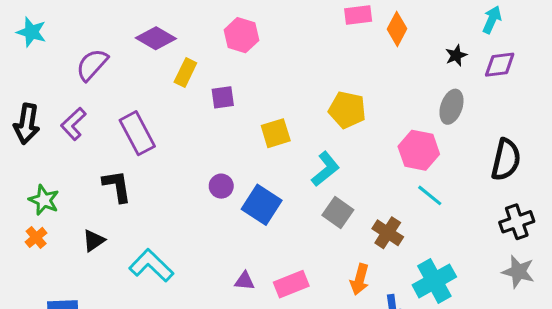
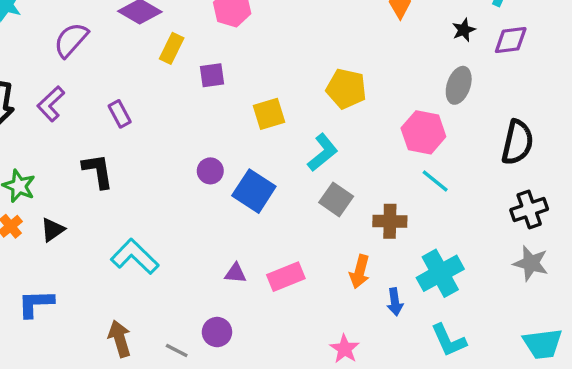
purple rectangle: (137, 133) -> (120, 114), size x0.6
brown cross: (388, 233) -> (390, 221), turned -32
black triangle: (94, 241) -> (53, 230), moved

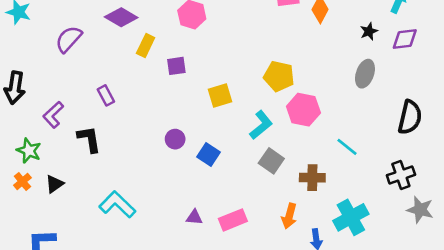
purple L-shape: (51, 104) -> (53, 115), moved
pink hexagon: (423, 132) -> (303, 110), moved
blue square: (254, 191) -> (208, 154), size x0.7
black cross: (529, 210) -> (401, 175), moved

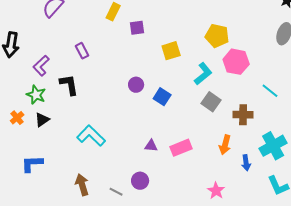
green star: (29, 151) -> (36, 95), moved

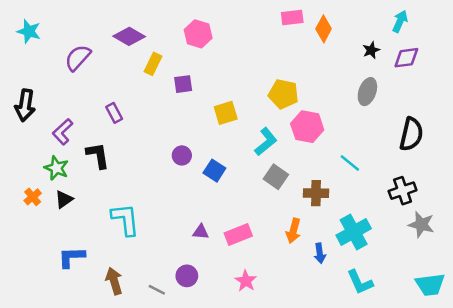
cyan L-shape: (91, 136) -> (125, 219), turned 40
blue L-shape: (32, 164) -> (71, 257), moved
pink star: (216, 191) -> (246, 281), moved

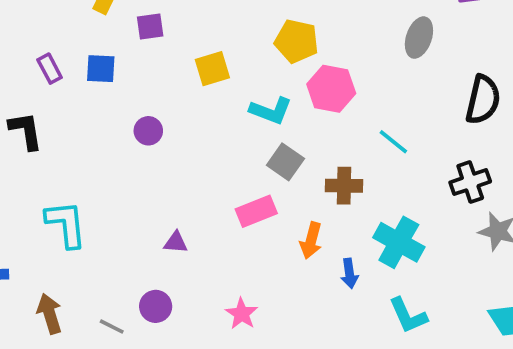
cyan L-shape: (266, 142) -> (271, 111), turned 60
blue square: (214, 171) -> (101, 69), moved, turned -30
cyan cross: (354, 232) -> (399, 242), turned -32
pink rectangle: (238, 234) -> (256, 211), moved

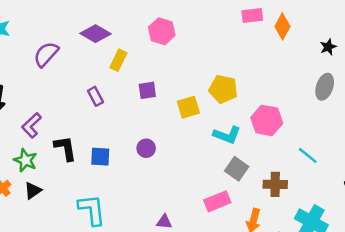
purple square: (150, 27) -> (147, 90), moved
yellow pentagon: (296, 41) -> (223, 89), moved
purple rectangle: (50, 69) -> (95, 96), moved
blue square: (101, 69) -> (100, 157), moved

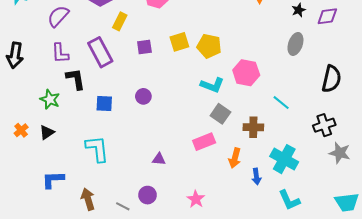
purple rectangle: (95, 96) -> (100, 52), size x1.8
yellow square: (188, 107) -> (179, 42), moved
purple L-shape: (32, 125) -> (60, 53), moved, turned -50
black L-shape: (65, 148) -> (76, 79), moved
green star: (26, 160) -> (50, 99), moved

